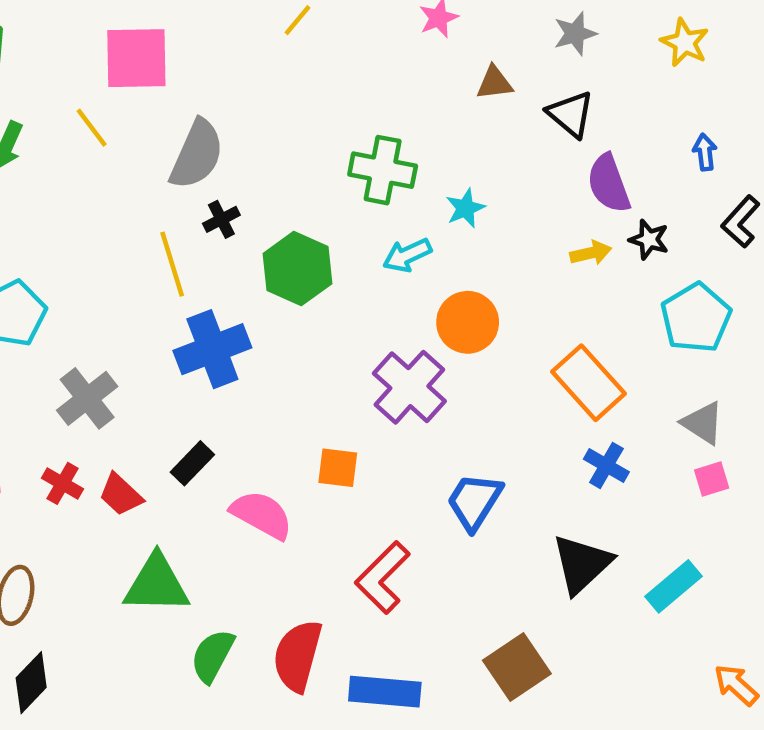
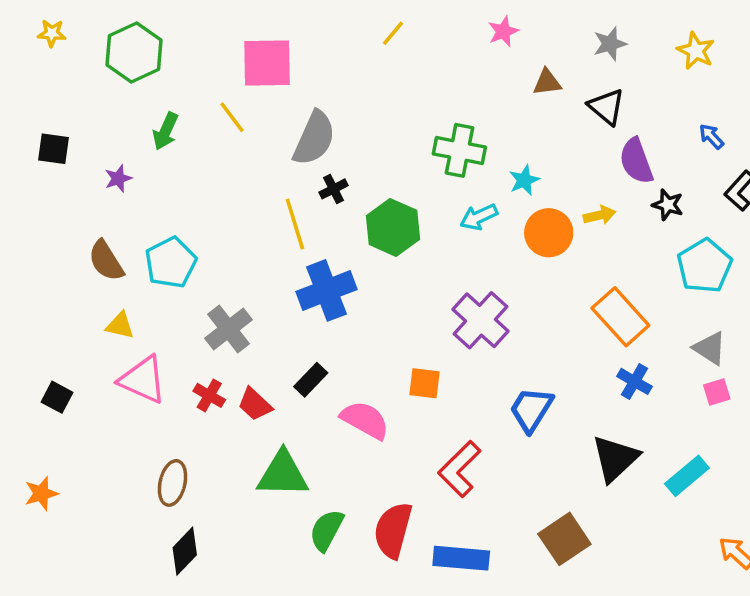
blue arrow: (705, 152) -> (711, 136), turned -36
yellow arrow: (591, 253) -> (599, 215), moved
orange circle: (468, 322) -> (549, 233), moved

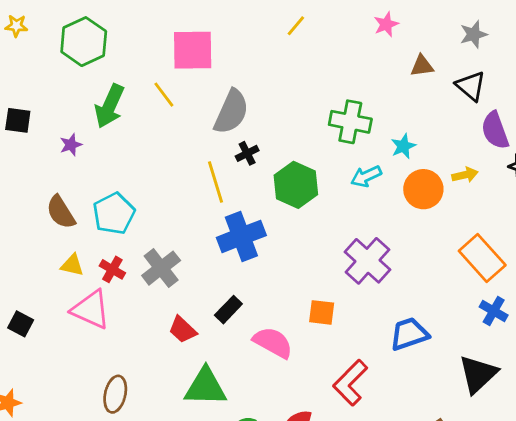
green arrow: (166, 131) -> (109, 106), size x1.4
red cross: (209, 395) -> (112, 269), moved
blue trapezoid: (531, 409) -> (409, 334), turned 39

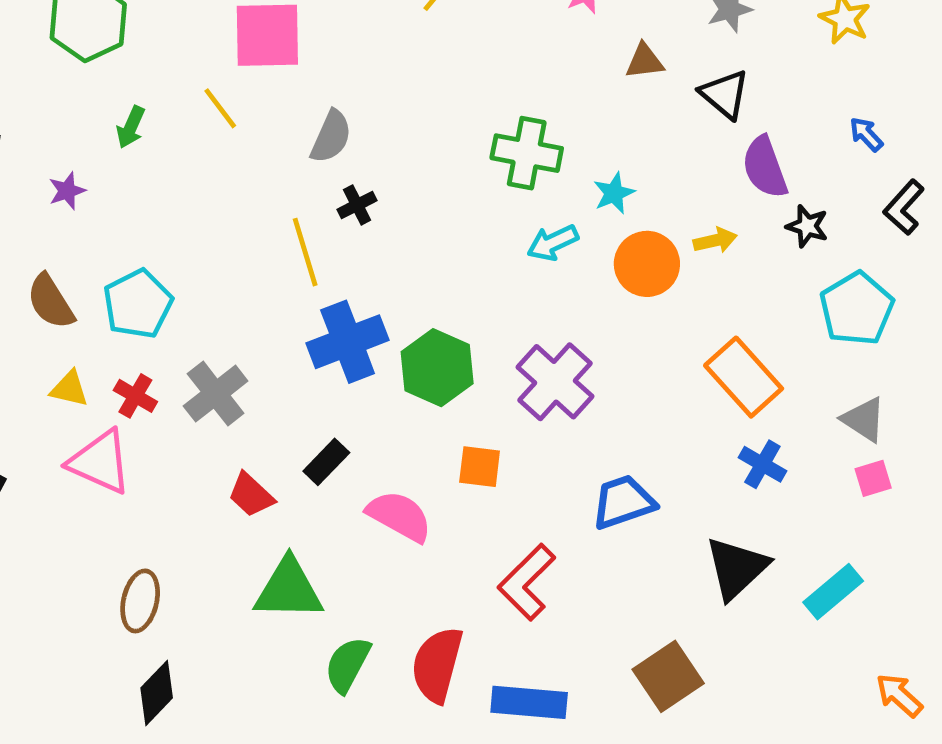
green arrow: (109, 106) -> (131, 127), size x0.6
gray semicircle: (231, 112) -> (331, 137), size x0.7
green hexagon: (296, 185) -> (437, 368), moved

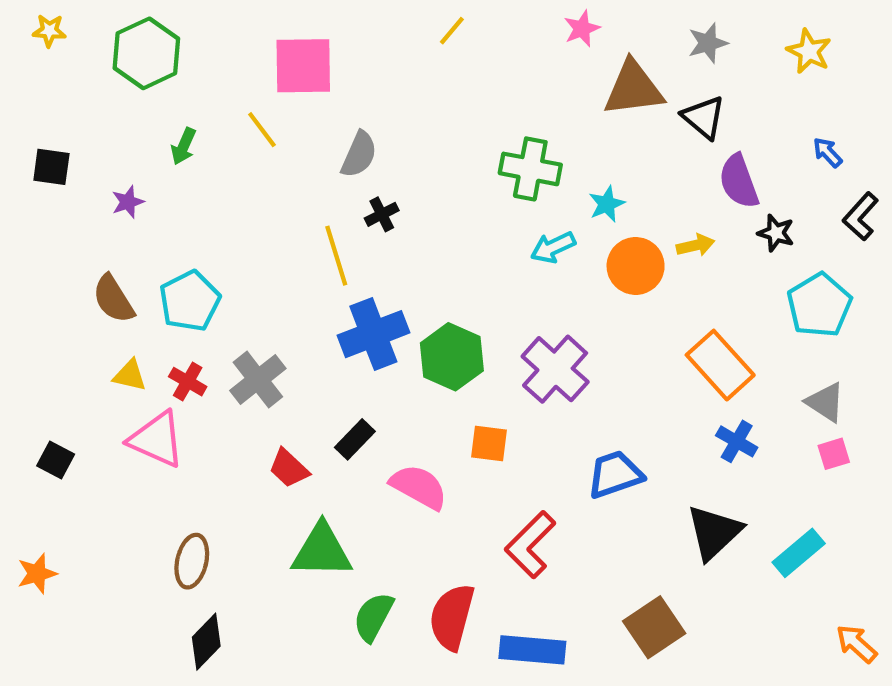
brown triangle: (645, 61) -> (634, 88), size x1.8

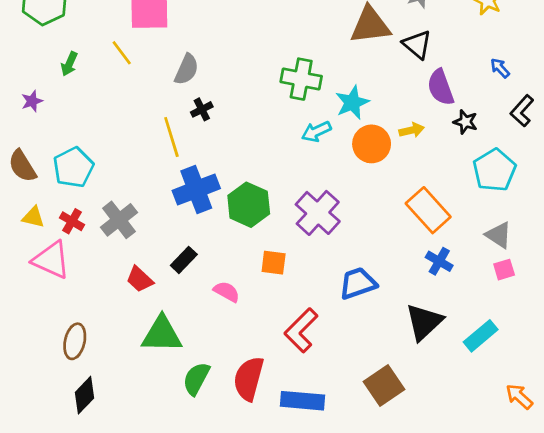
cyan star: (607, 204) -> (352, 103), size x1.4
pink semicircle: (419, 487) -> (227, 292), size x0.7

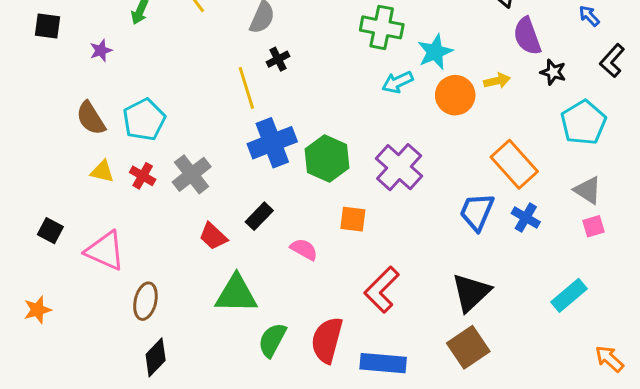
pink triangle: (51, 260) -> (105, 251), moved
blue trapezoid: (358, 283) -> (477, 212), moved, turned -48
black triangle: (424, 322) -> (471, 292), moved

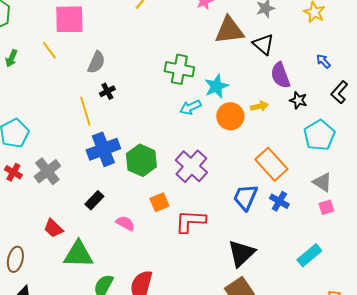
orange square: (353, 219) -> (159, 202), turned -30
red trapezoid: (213, 236) -> (53, 228), moved
red L-shape: (382, 290) -> (190, 221), moved, turned 48

